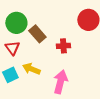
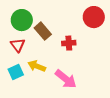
pink arrow: (60, 82) -> (66, 79), turned 115

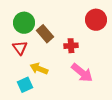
cyan square: (16, 72) -> (25, 85), moved
pink arrow: (66, 79) -> (82, 73), moved

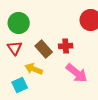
brown rectangle: (45, 34) -> (44, 49), moved

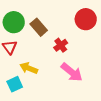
red cross: (66, 46) -> (61, 45), turned -32
brown rectangle: (44, 49) -> (39, 27), moved

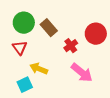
red circle: (86, 19) -> (96, 34), moved

